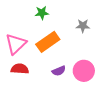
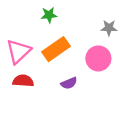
gray star: (83, 26) -> (109, 28), moved
pink circle: (84, 71) -> (98, 58), moved

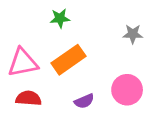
pink triangle: (18, 51) -> (23, 63), turned 32
pink circle: (98, 58) -> (127, 90), moved

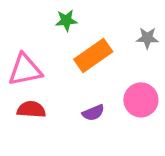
orange rectangle: (68, 60) -> (93, 55), moved

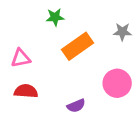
pink triangle: (25, 70) -> (21, 58), size x0.7
purple semicircle: (93, 113) -> (76, 106), moved

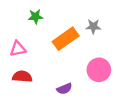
green star: (55, 17) -> (36, 17), moved
gray star: (122, 32) -> (93, 27), moved

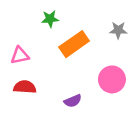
green star: (36, 17) -> (50, 19), moved
gray star: (93, 27) -> (118, 30), moved

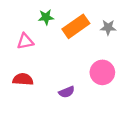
orange rectangle: (74, 44) -> (76, 26), moved
pink triangle: (20, 55) -> (25, 41), moved

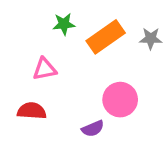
pink triangle: (25, 41) -> (45, 69), moved
pink circle: (102, 72) -> (120, 100), moved

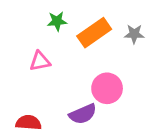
red semicircle: (32, 111) -> (28, 123), moved
purple semicircle: (93, 129) -> (83, 114), size x1.4

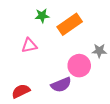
gray star: (134, 34) -> (99, 51), moved
red semicircle: (28, 123) -> (21, 91), turned -30

